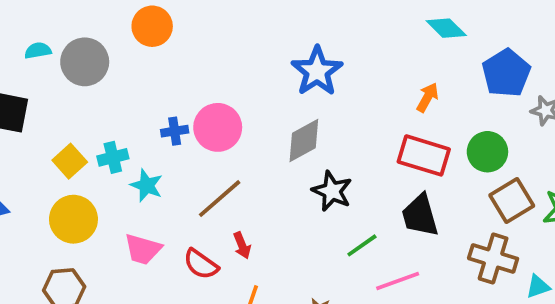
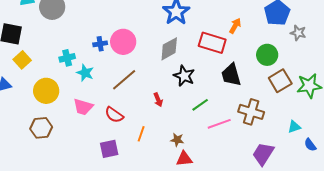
red rectangle: (424, 155) -> (212, 43), moved
yellow square: (70, 161) -> (22, 60), moved
black trapezoid: (420, 215) -> (231, 75), moved
red arrow: (242, 245) -> (158, 100), moved
brown cross: (493, 259) -> (251, 112), moved

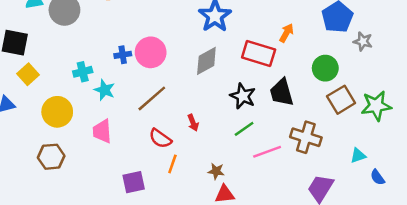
black star: (184, 76) -> (243, 96), moved
pink trapezoid: (83, 107) -> (102, 131), turned 70
red semicircle: (114, 115) -> (160, 138), moved

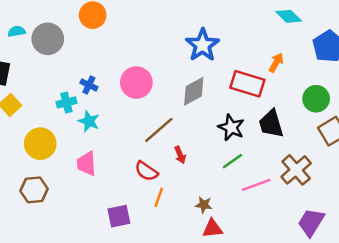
blue cross: (123, 55) -> (89, 85), moved, turned 35
brown line: (152, 98) -> (159, 130), moved
brown cross: (306, 137) -> (296, 170), turned 32

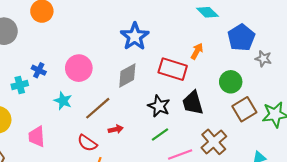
cyan star: (89, 121) -> (63, 101), moved
red arrow: (180, 155) -> (116, 129), turned -80

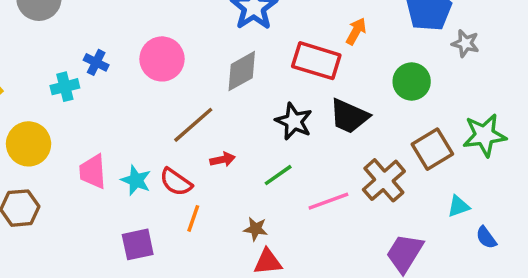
cyan star: (63, 101) -> (136, 180), moved
black trapezoid: (193, 103) -> (349, 116), turned -50
brown square: (244, 109) -> (432, 149), moved
green line: (160, 135) -> (278, 175), moved

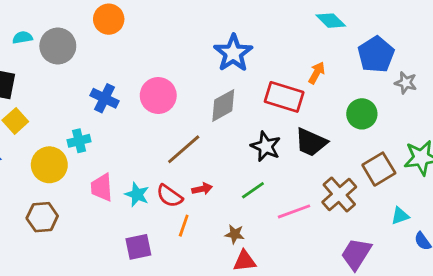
blue cross: (96, 62) -> (104, 98), size x1.4
cyan cross: (65, 87) -> (79, 141), moved
red arrow: (223, 160) -> (202, 189), moved

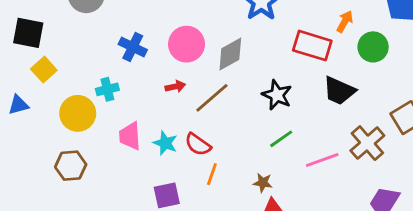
gray diamond: (223, 105) -> (230, 54), moved
green circle: (362, 114) -> (373, 47), moved
black star: (266, 146) -> (277, 95), moved
red arrow: (202, 189) -> (175, 87), moved

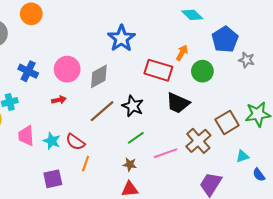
brown line: (212, 98) -> (102, 111), moved
brown star: (263, 183) -> (130, 164), moved

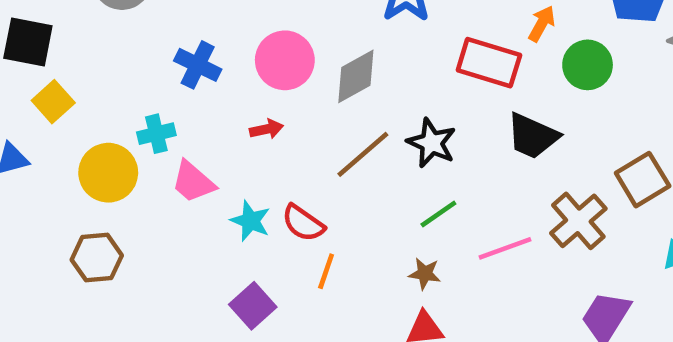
pink trapezoid: (26, 136) -> (193, 182), moved, turned -45
purple square: (53, 179) -> (253, 306), turned -30

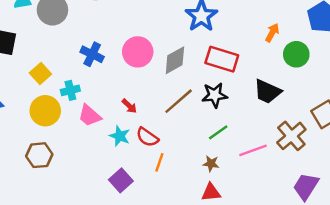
red rectangle: (489, 63) -> (222, 59), moved
yellow square: (53, 102) -> (40, 74), moved
red arrow: (266, 129) -> (129, 106), moved, turned 56
black star: (432, 143) -> (215, 95), turned -30

